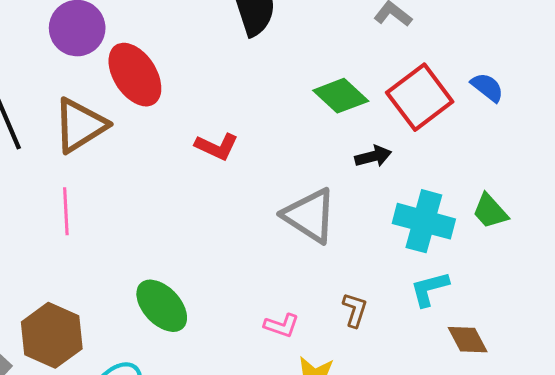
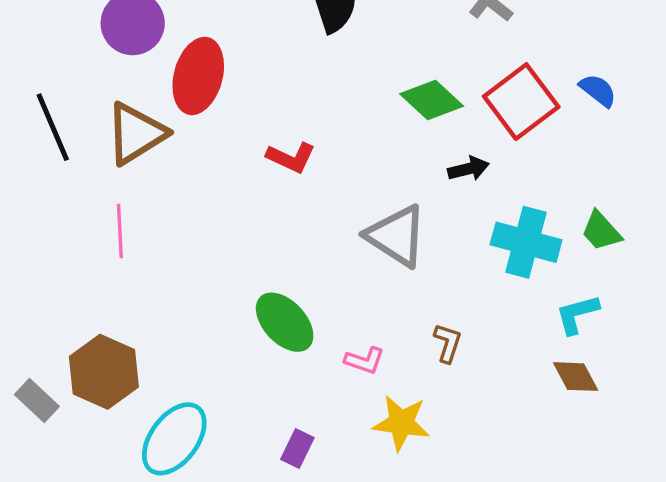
red ellipse: (135, 75) -> (198, 76), turned 48
cyan L-shape: (430, 289) -> (577, 314), moved
green ellipse: (162, 306) -> (285, 322), moved

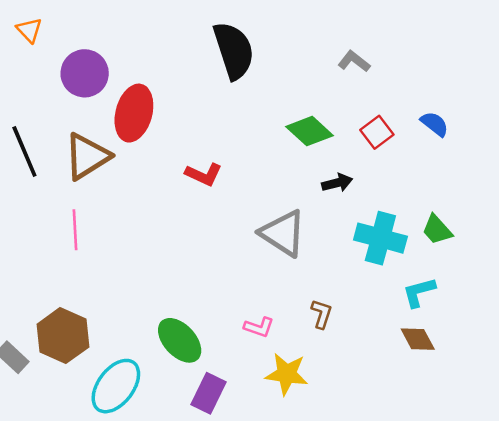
red square: (521, 102) -> (377, 132), size x0.6
green ellipse: (285, 322) -> (180, 340), moved
purple rectangle: (297, 448) -> (208, 393), size x1.4

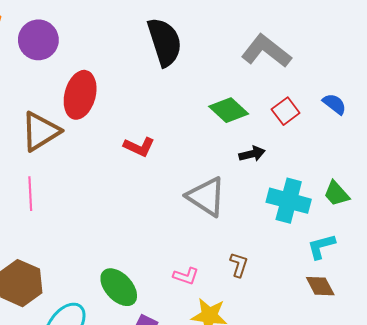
gray L-shape: (354, 61) -> (266, 51), size x1.8
purple circle: (85, 73) -> (38, 40), moved

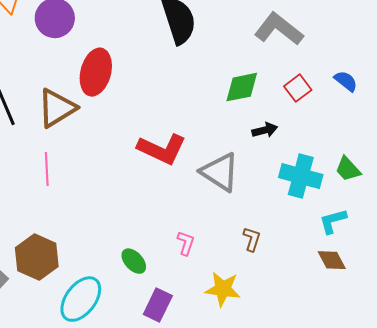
green diamond: (229, 110) -> (242, 87), turned -54
red L-shape: (139, 147) -> (162, 149), moved, size x1.6
pink L-shape: (186, 276) -> (186, 243), moved, turned -90
green ellipse: (119, 287) -> (134, 261), size x0.7

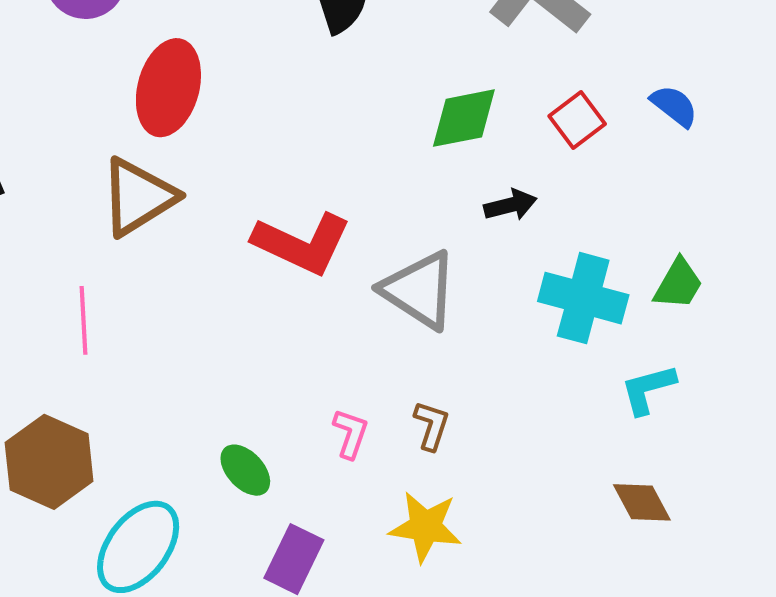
brown triangle: (57, 108) -> (138, 197), moved
pink line: (47, 169) -> (83, 320), moved
green trapezoid: (348, 169) -> (678, 284), turned -108
brown L-shape: (252, 239) -> (431, 426), moved
brown diamond: (332, 260) -> (642, 502), moved

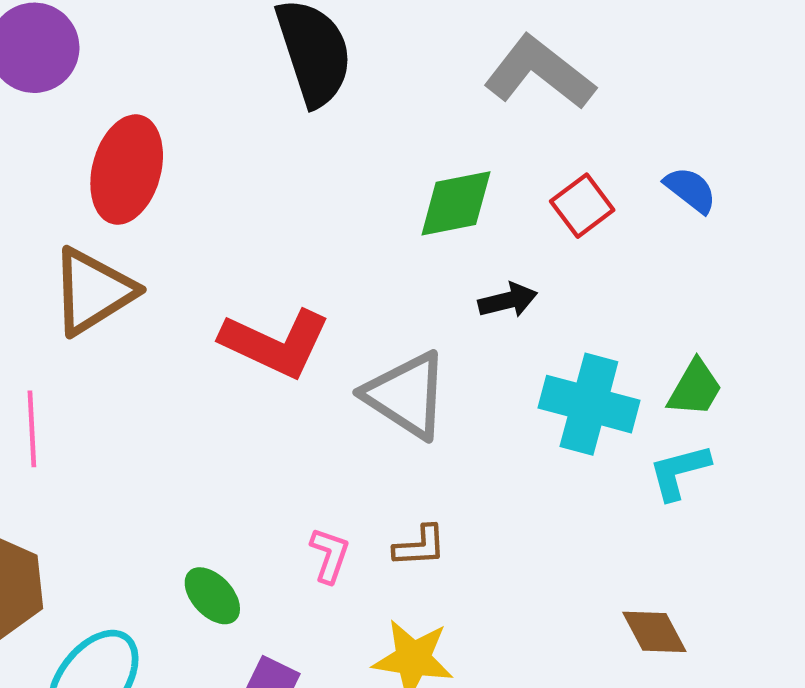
cyan L-shape: (648, 389) -> (679, 472), moved
brown L-shape: (431, 426) -> (420, 546), turned 69

